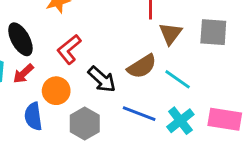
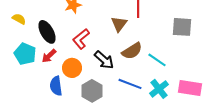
brown triangle: (170, 34) -> (119, 24), moved

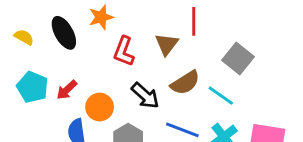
gray square: (182, 27) -> (238, 59), moved, turned 35
black ellipse: (47, 32) -> (64, 33), moved
red L-shape: (81, 39) -> (124, 51), moved, turned -30

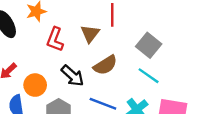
cyan line: (221, 96) -> (149, 76), moved

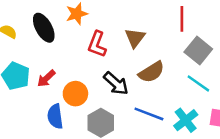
red line: (112, 15) -> (182, 19), moved

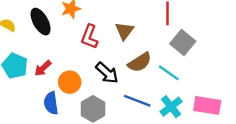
cyan line: (198, 83) -> (169, 73), moved

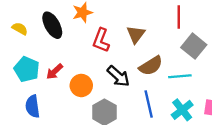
cyan line: (169, 73) -> (180, 76), turned -40
blue line: (137, 101) -> (149, 104), turned 56
blue semicircle: (51, 103) -> (33, 106), moved

